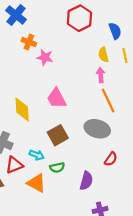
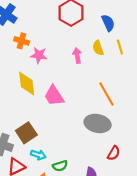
pink arrow: (101, 75) -> (77, 55), moved
yellow diamond: (22, 109) -> (27, 84), moved
brown square: (58, 135) -> (26, 133), moved

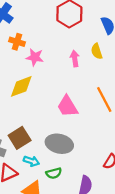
yellow diamond: (27, 84) -> (21, 86), turned 75
pink trapezoid: (54, 96) -> (67, 106), moved
gray ellipse: (98, 123) -> (59, 144), moved

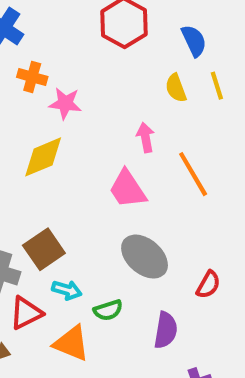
pink arrow: (75, 59) -> (146, 138), moved
gray ellipse: (59, 144) -> (145, 257), moved, turned 30

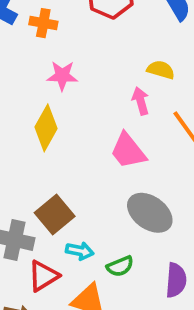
orange cross: (32, 77) -> (43, 23), moved
yellow semicircle: (176, 88) -> (161, 70), moved, turned 132
yellow diamond: (43, 157) -> (46, 128), turned -33

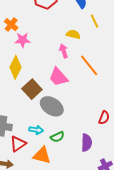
orange cross: (43, 23) -> (11, 25), moved, turned 32
gray ellipse: (150, 213) -> (52, 106), moved
brown square: (55, 214) -> (32, 89), moved

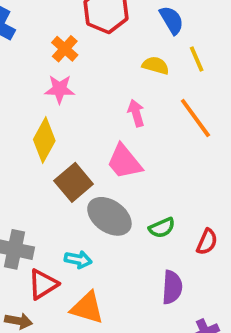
orange cross: (11, 25) -> (65, 49), moved
yellow semicircle: (73, 34) -> (156, 65), moved
orange line: (89, 65) -> (195, 118), moved
green semicircle: (57, 137) -> (162, 228), moved

